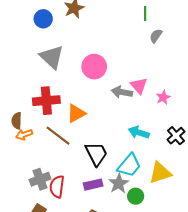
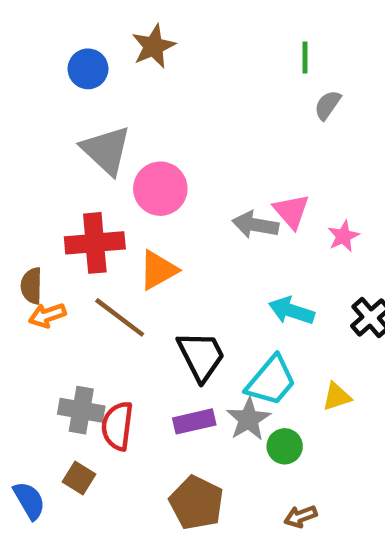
pink circle: (94, 67) -> (160, 189), moved
yellow triangle: (160, 173) -> (337, 397), size x0.6
gray cross: (40, 179) -> (81, 410), turned 30

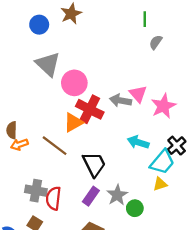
pink star: (343, 236) -> (163, 106), size x1.6
red cross: (95, 243) -> (90, 109), moved, turned 32
cyan trapezoid: (271, 381) -> (162, 162), moved
purple rectangle: (194, 421) -> (91, 196), turned -42

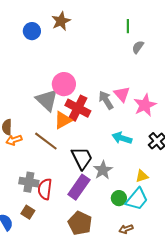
gray triangle: (48, 64) -> (47, 100), moved
gray arrow: (121, 100) -> (106, 100), turned 48
cyan trapezoid: (162, 162) -> (137, 199), moved
gray star: (117, 195) -> (103, 170), moved
purple rectangle: (91, 196) -> (79, 187), size x1.4

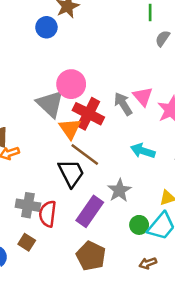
blue circle: (32, 31) -> (46, 27), moved
orange triangle: (63, 120) -> (70, 129), turned -36
brown line: (46, 141) -> (85, 155), moved
black trapezoid: (82, 158) -> (71, 173), moved

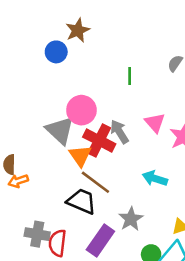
green line: (150, 12) -> (130, 76), moved
gray arrow: (123, 104) -> (119, 132), moved
black trapezoid: (71, 173) -> (81, 201), turned -40

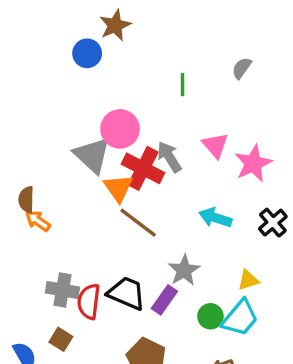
orange arrow: (18, 181) -> (38, 221), turned 54
black trapezoid: (81, 201) -> (127, 293), moved
purple rectangle: (100, 240) -> (164, 300), moved, size x0.7

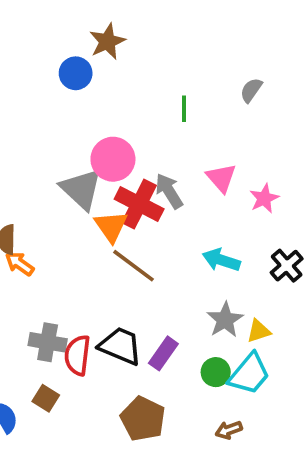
pink star: (253, 163) -> (264, 198), size x0.7
gray star: (184, 270) -> (225, 320), moved

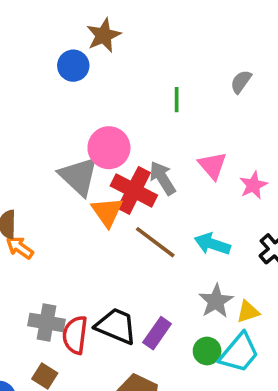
brown line: (133, 266) -> (155, 242), moved

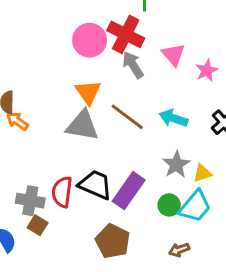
gray triangle: (79, 176) -> (82, 125), moved, turned -33
red cross: (134, 190) -> (126, 34), moved
gray cross: (47, 322) -> (30, 201), moved
purple rectangle: (157, 333) -> (129, 191), size x1.4

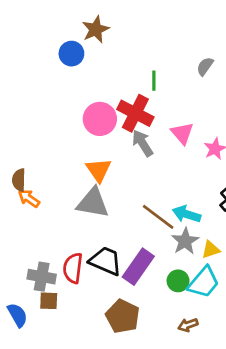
brown line: (127, 117) -> (158, 217), moved
cyan arrow: (173, 118) -> (187, 214), moved
brown square: (38, 225) -> (49, 301), turned -30

